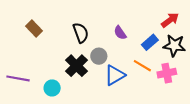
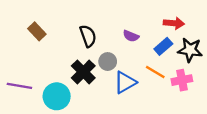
red arrow: (170, 20) -> (174, 23), moved, turned 42
purple semicircle: (120, 33) -> (131, 36), turned -32
cyan circle: (52, 88) -> (57, 96), size x1.5

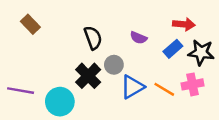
brown rectangle: (37, 31) -> (30, 24), moved
orange line: (155, 72) -> (164, 89), moved

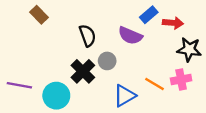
brown rectangle: (30, 24) -> (39, 15), moved
purple semicircle: (138, 38) -> (130, 36), size x1.5
blue rectangle: (173, 49) -> (149, 15), moved
blue triangle: (132, 87) -> (124, 96), moved

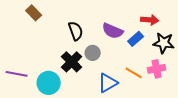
blue rectangle: (149, 15) -> (136, 39), moved

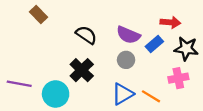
black semicircle: (76, 31) -> (86, 35), turned -36
gray circle: (93, 53) -> (126, 60), moved
orange line: (134, 73) -> (151, 96), moved

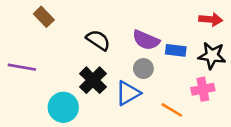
red arrow: (170, 22) -> (211, 19), moved
blue rectangle: (154, 44) -> (176, 50), turned 48
purple line: (19, 84) -> (22, 67), moved
blue triangle: (123, 94) -> (128, 93), moved

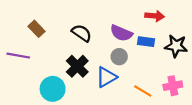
brown rectangle: (44, 17) -> (37, 29), moved
red arrow: (211, 19) -> (155, 16), moved
pink cross: (203, 89) -> (173, 86), moved

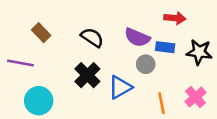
gray circle: (119, 57) -> (146, 64), moved
pink cross: (173, 86) -> (196, 97), turned -30
cyan circle: (53, 89) -> (39, 101), moved
orange line: (143, 91) -> (161, 103), turned 48

